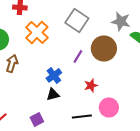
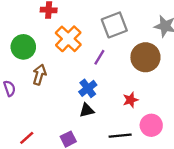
gray square: (77, 20) -> (114, 25), turned 35
purple line: (78, 56) -> (99, 57), moved

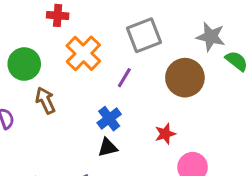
brown arrow: (39, 75) -> (45, 100), turned -42

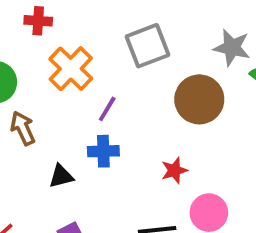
purple line: (124, 78) -> (107, 109), moved
blue cross: (109, 119) -> (103, 151), turned 35
black triangle: (108, 147) -> (61, 176), moved

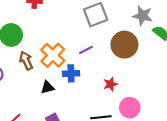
orange cross: (71, 69) -> (53, 55), moved
purple line: (107, 109) -> (86, 50), moved, turned 32

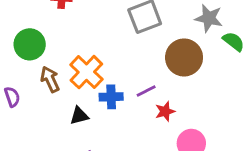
purple line: (86, 50) -> (146, 91), moved

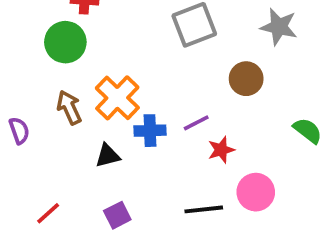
green semicircle: (234, 41) -> (308, 131), moved
green circle: (30, 44) -> (65, 42), moved
brown circle: (184, 57) -> (246, 79), size x0.7

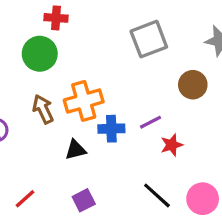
orange cross: (117, 98) -> (84, 101), turned 30
pink circle: (256, 192) -> (203, 199), moved
black line: (204, 209) -> (157, 195), turned 48

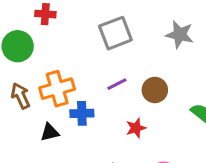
red cross: (56, 18) -> (45, 14), moved
brown circle: (193, 85) -> (155, 90), moved
purple line: (150, 122) -> (117, 84), moved

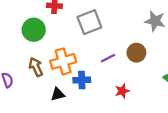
gray square: (115, 33) -> (89, 22), moved
brown circle: (155, 90) -> (136, 53), moved

